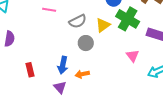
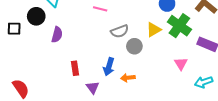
gray semicircle: (78, 21) -> (120, 31), moved
purple triangle: (60, 87) -> (93, 87), moved

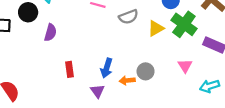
gray semicircle: (120, 31) -> (128, 17), moved
gray circle: (134, 46) -> (146, 71), moved
purple triangle: (93, 87) -> (97, 91), moved

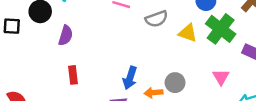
yellow triangle: (156, 28) -> (188, 33), turned 48
red rectangle: (70, 69) -> (73, 75), moved

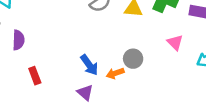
blue arrow: (130, 78) -> (89, 65), turned -40

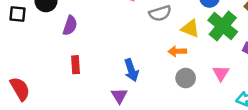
gray circle: (133, 59) -> (186, 78), moved
orange arrow: (115, 73) -> (177, 51), moved

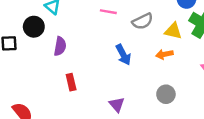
blue arrow: (131, 70) -> (123, 55), moved
gray circle: (186, 78) -> (166, 94), moved

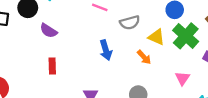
purple semicircle: (60, 46) -> (49, 31), turned 102
orange arrow: (164, 54) -> (144, 57), turned -133

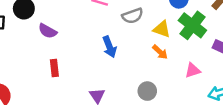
orange arrow: (144, 57) -> (160, 52), moved
pink triangle: (182, 78) -> (193, 70), turned 42

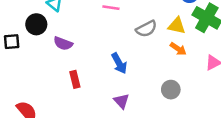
gray semicircle: (133, 16) -> (146, 29), moved
blue arrow: (109, 47) -> (119, 63), moved

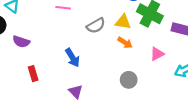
gray circle: (171, 90) -> (129, 80), moved

